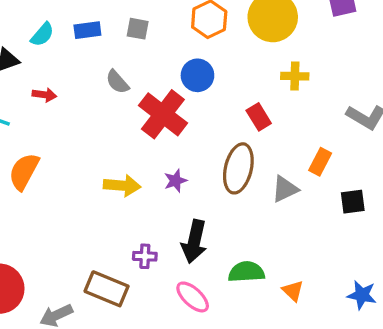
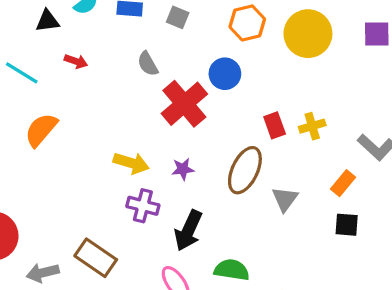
yellow cross: (295, 76) -> (312, 126), moved, turned -30
orange rectangle: (320, 162) -> (343, 183), moved
gray triangle: (285, 189) -> (285, 199), turned -40
purple cross: (145, 256) -> (143, 206), moved, size x1.4

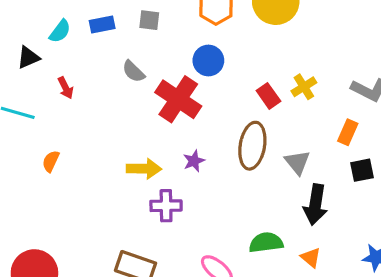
red arrow: (76, 61) -> (65, 88), turned 60
orange semicircle: (41, 130) -> (51, 161), size x0.6
black arrow: (188, 231) -> (315, 205), moved

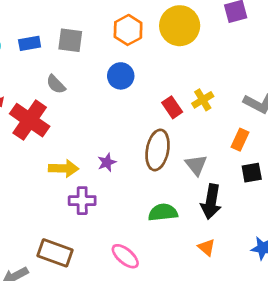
gray square: (149, 20) -> (70, 40), size x1.4
red cross: (178, 99) -> (30, 120), moved
green semicircle: (266, 243) -> (163, 212), moved

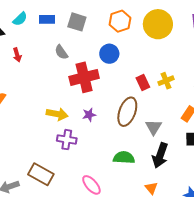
red cross: (30, 120) -> (84, 77), moved, turned 32

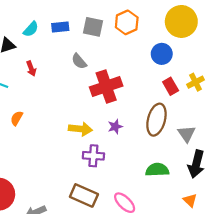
orange hexagon: (120, 21) -> (127, 22), moved
blue circle: (109, 54) -> (162, 54), moved
brown rectangle: (41, 174) -> (84, 195), moved

